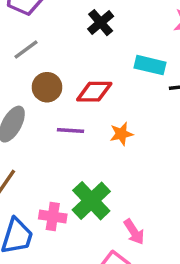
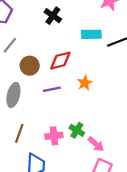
green cross: (91, 201) -> (77, 130), size x0.6
pink cross: (53, 216) -> (54, 136), moved
pink arrow: (134, 232) -> (96, 144), moved

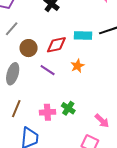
cyan rectangle: (91, 34) -> (83, 36), moved
purple line: (52, 89) -> (48, 70), turned 42
pink arrow: (96, 144) -> (102, 121), moved

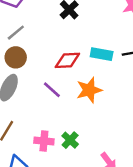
brown circle: (29, 48) -> (16, 57), moved
orange star: (77, 66) -> (89, 90), size x1.5

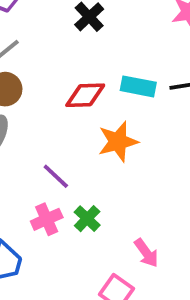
purple line: (52, 90) -> (56, 176), moved
pink cross: (44, 141) -> (47, 219), turned -30

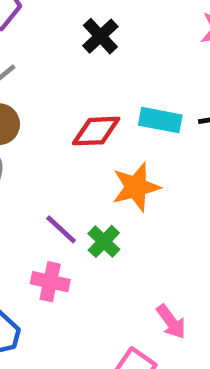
pink cross: (47, 219) -> (50, 282), turned 36
green cross: (87, 219) -> (104, 241), moved

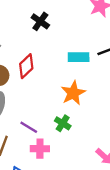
red diamond: (96, 131) -> (26, 66), moved, turned -30
purple line: (61, 229) -> (29, 127), moved

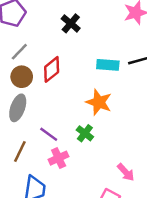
orange star: (73, 93) -> (99, 102), turned -30
pink cross: (40, 149) -> (59, 158), turned -30

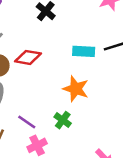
red diamond: (52, 69) -> (28, 57), turned 50

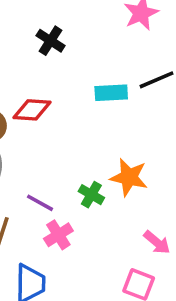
orange star: (76, 89) -> (129, 177), moved

